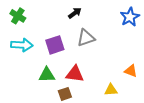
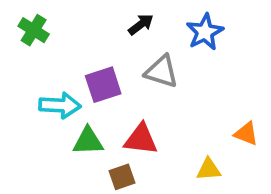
blue star: (130, 17) -> (205, 32), moved
gray triangle: (86, 38) -> (162, 71), turned 36
cyan arrow: (22, 45) -> (60, 105), moved

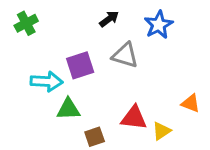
green cross: (34, 30) -> (26, 23), turned 30
red triangle: (141, 139) -> (134, 118), moved
yellow triangle: (209, 169) -> (161, 131), turned -30

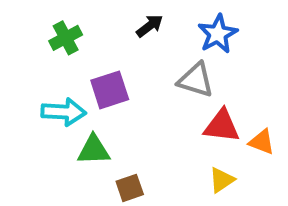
green cross: (26, 23) -> (66, 38), moved
gray triangle: (125, 55) -> (196, 80), moved
red triangle: (134, 118) -> (222, 126), moved

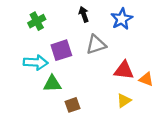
black arrow: (150, 26) -> (84, 14), turned -72
gray triangle: (196, 80) -> (96, 45), moved, turned -35

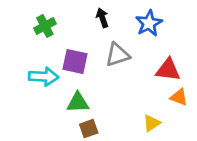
purple square: (61, 50) -> (75, 62), turned 30
red triangle: (124, 70) -> (168, 70), moved
green triangle: (52, 84) -> (78, 103), moved

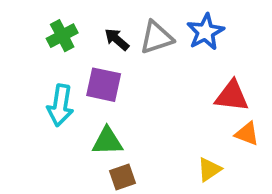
black arrow: (102, 18) -> (117, 39), moved, turned -30
gray triangle: (117, 55) -> (156, 38), moved
cyan arrow: (44, 77) -> (60, 105), turned 96

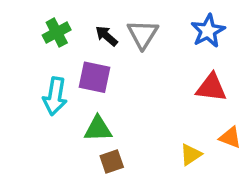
blue star: (205, 32) -> (208, 31), moved
gray triangle: (156, 38) -> (143, 34), turned -40
orange triangle: (247, 134) -> (230, 137), moved

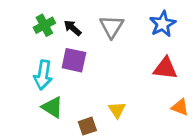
black arrow: (107, 36) -> (73, 28), moved
green triangle: (98, 129) -> (52, 107), moved, turned 35
yellow triangle: (191, 155) -> (117, 110), moved, turned -30

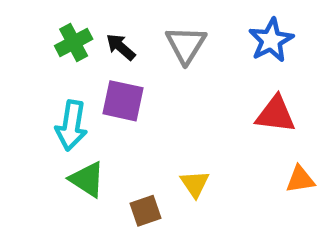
orange triangle: (180, 107) -> (300, 179), turned -30

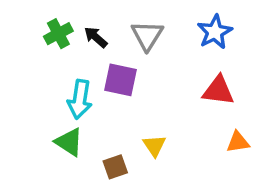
purple square: (123, 101) -> (121, 80), moved
cyan arrow: (71, 125) -> (80, 99), moved

